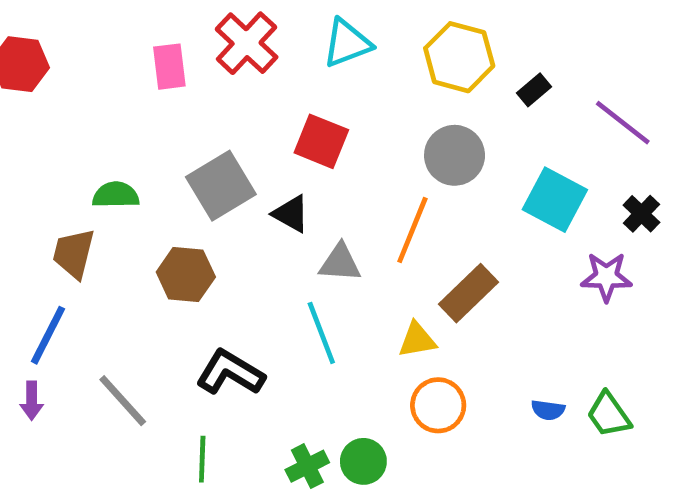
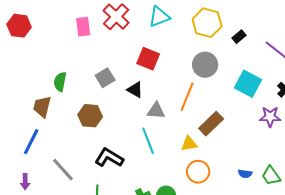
gray square: (221, 186) -> (105, 78), size x0.7
green semicircle: (116, 195) -> (60, 82), turned -78
purple arrow: (32, 401) -> (25, 182), moved

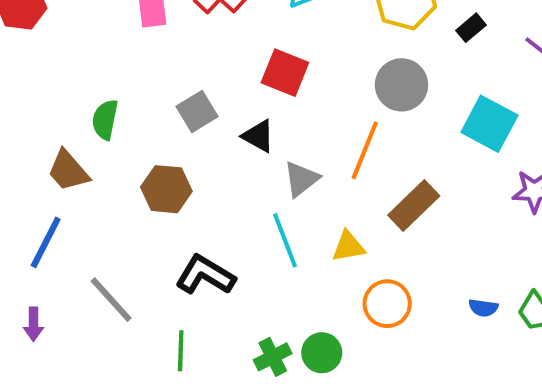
brown trapezoid: (42, 107) -> (68, 171), turned -55
gray triangle: (156, 111) -> (301, 179), turned -42
yellow triangle: (189, 144) -> (348, 246), moved

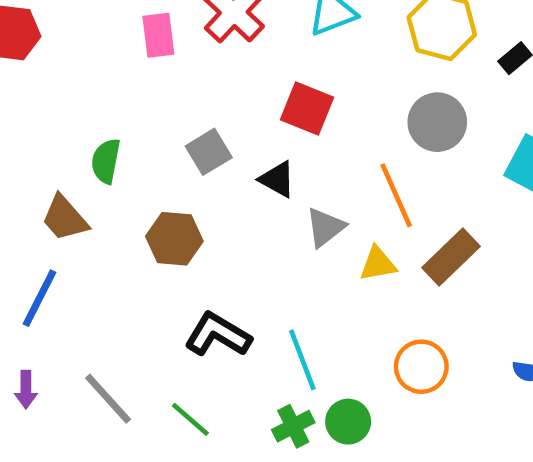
orange line: (365, 150) -> (396, 195), turned -46
cyan line: (285, 240) -> (302, 360), moved
yellow triangle: (348, 246) -> (378, 264), moved
gray line: (111, 300) -> (108, 399), moved
green line: (181, 351) -> (190, 419), turned -51

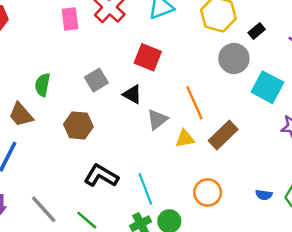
gray circle: (437, 122) -> (234, 58), moved

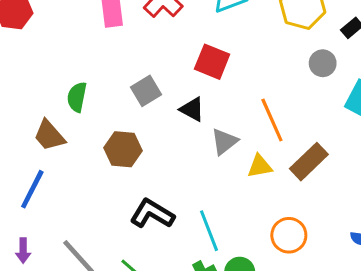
gray circle: (234, 58) -> (323, 63), size x0.7

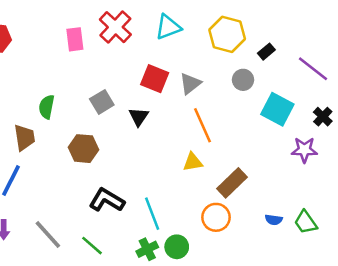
black triangle: (192, 109) -> (139, 117), turned 35
brown trapezoid: (49, 135) -> (24, 138), turned -148
gray triangle: (224, 142) -> (190, 83), moved
brown rectangle: (309, 162) -> (232, 183), moved

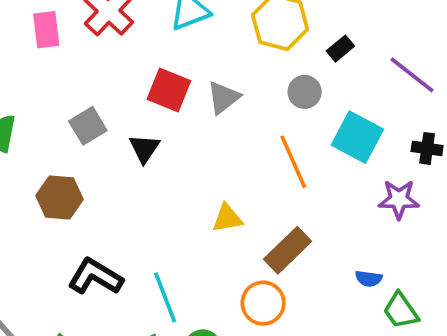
black cross: (323, 117) -> (427, 148), turned -36
orange line: (202, 125) -> (293, 162), moved
blue semicircle: (274, 220) -> (369, 279), moved

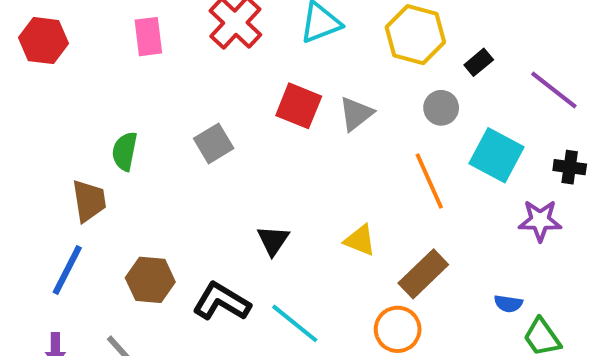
pink rectangle: (46, 30) -> (148, 37), moved
black triangle: (144, 148) -> (273, 240), moved
brown hexagon: (59, 197) -> (150, 280), moved
yellow triangle: (227, 218) -> (360, 240), turned 32
cyan line: (165, 297) -> (295, 323), turned -30

